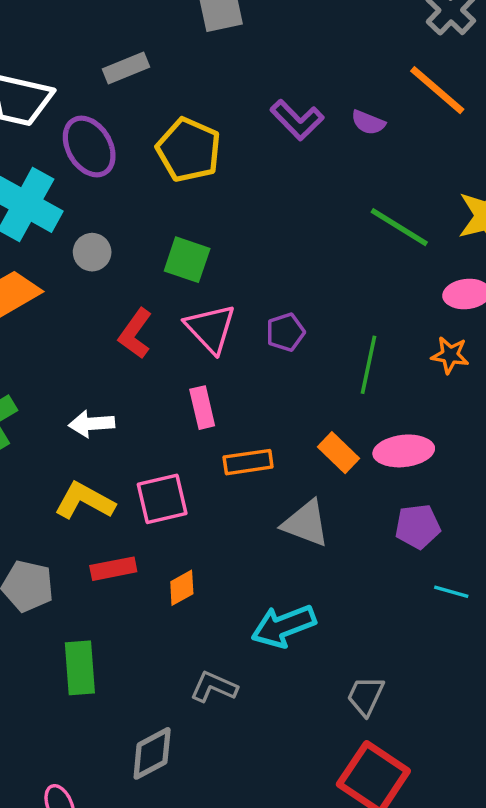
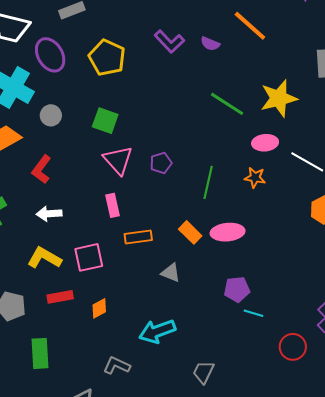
red L-shape: (135, 334) -> (42, 169), moved
gray triangle: (306, 523) -> (171, 273), size x0.7
purple pentagon: (418, 527) -> (237, 289), moved

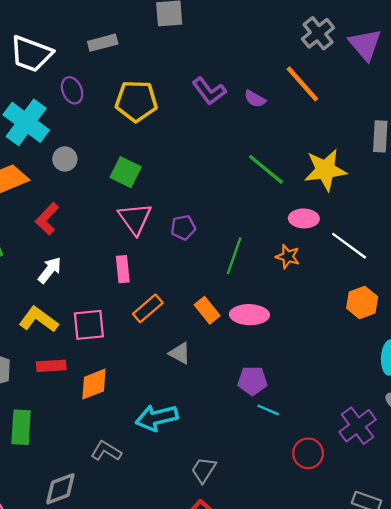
purple ellipse: (50, 55) -> (72, 90), size x0.7
yellow pentagon: (107, 58) -> (136, 101), turned -30
white arrow: (49, 214) -> (50, 270), turned 125
orange rectangle: (138, 237) -> (148, 308), turned -40
orange diamond: (99, 308) -> (94, 384), size x1.4

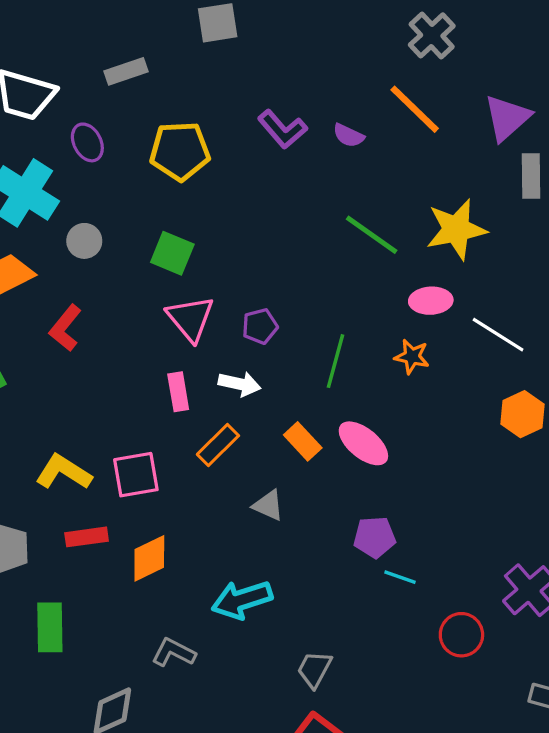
purple triangle: (365, 44) -> (507, 118), moved, turned 33
white arrow: (50, 270) -> (240, 384), moved, turned 68
pink ellipse: (249, 315) -> (363, 443), turned 42

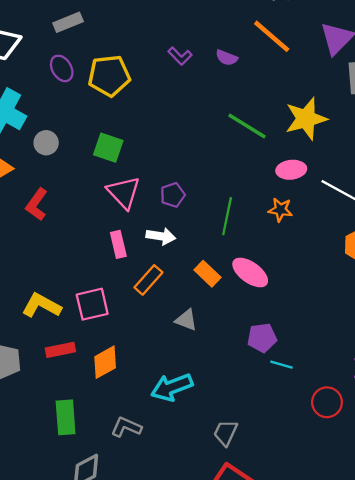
purple L-shape: (282, 129) -> (180, 56), size x0.7
purple ellipse: (87, 142) -> (62, 68), moved
green rectangle: (50, 627) -> (66, 417), moved

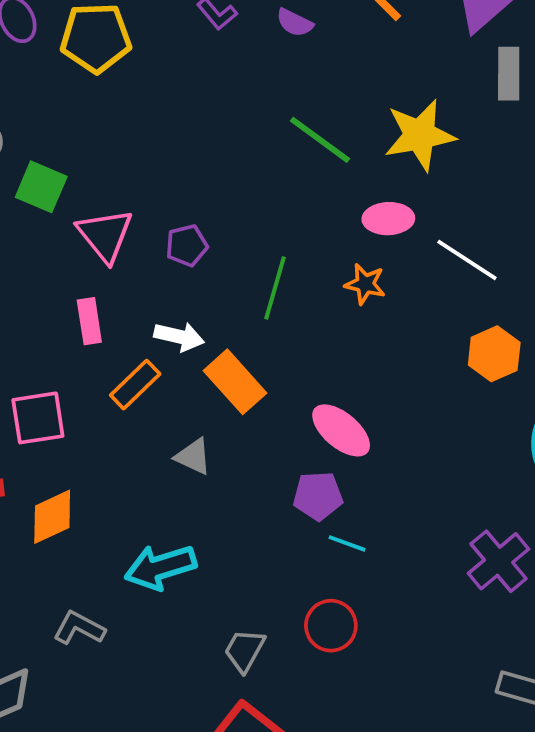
green square: (108, 148) -> (41, 187), moved
white arrow: (161, 236) -> (179, 337), moved
pink ellipse: (250, 273) -> (341, 430), moved
orange rectangle: (208, 274) -> (235, 382), size x1.4
red circle: (327, 402) -> (331, 626), moved

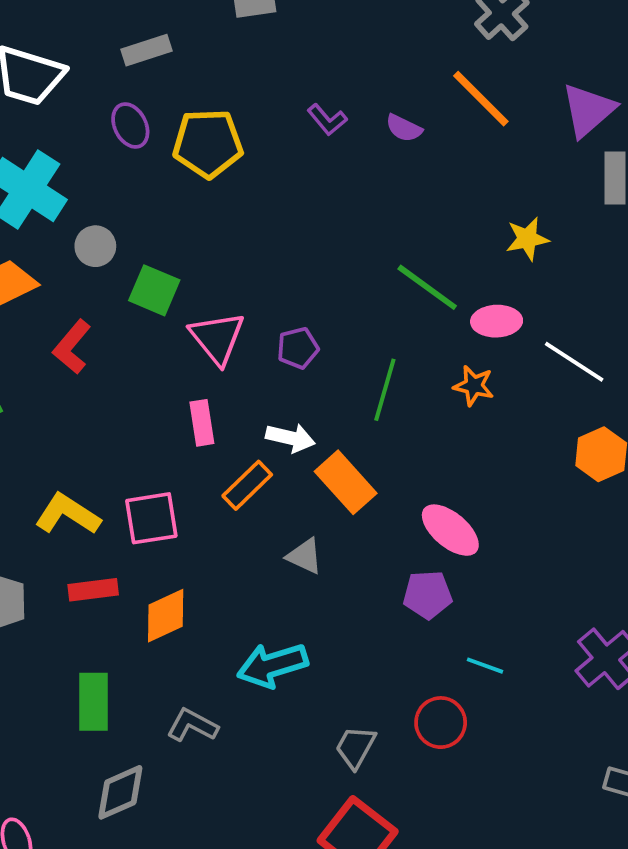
yellow star: (420, 135) -> (527, 239), size x0.6
green line: (320, 140) -> (427, 287), moved
cyan line: (347, 543) -> (485, 666), moved

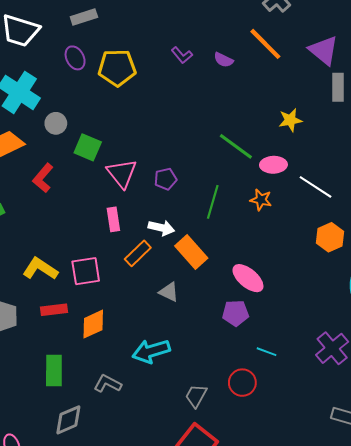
purple triangle: (588, 110) -> (324, 50), turned -40

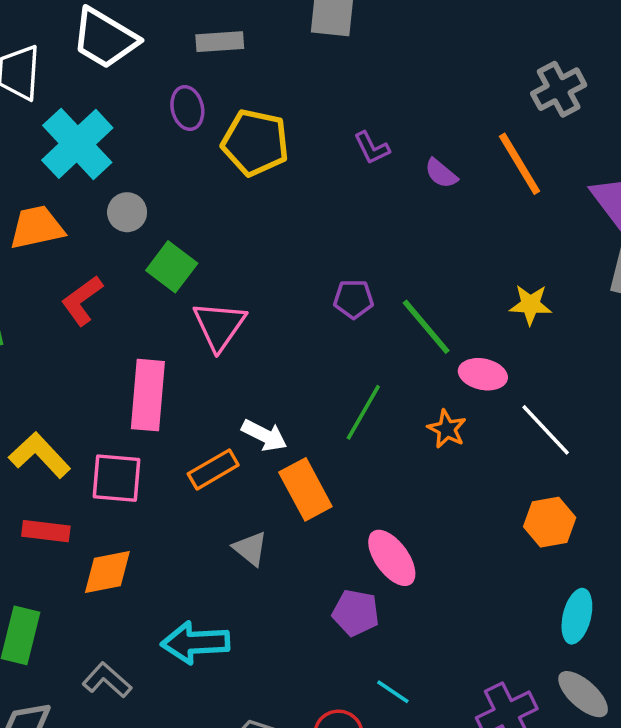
purple pentagon: (166, 179) -> (354, 299), moved
pink rectangle: (113, 219) -> (148, 395), moved, size x1.6

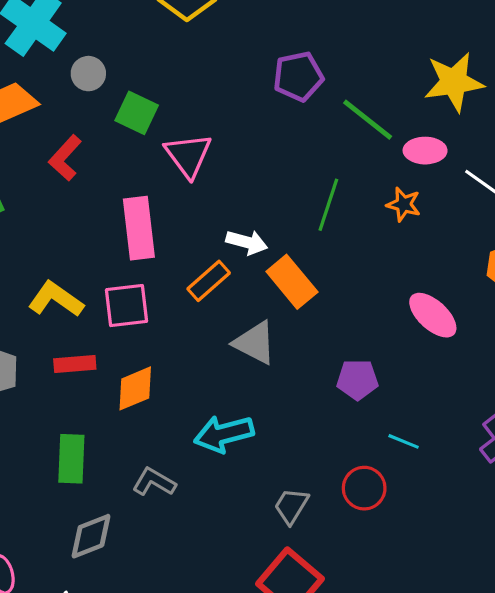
purple pentagon: (354, 299) -> (298, 76), moved, size x1.4
yellow star: (530, 305) -> (454, 82), size x1.6
gray triangle: (250, 549) -> (255, 343), size x1.4
pink ellipse: (392, 558) -> (433, 315), moved

